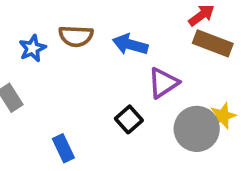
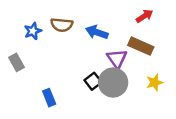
brown rectangle: (213, 43) -> (141, 46), moved
purple triangle: (163, 83) -> (117, 59), turned -35
gray circle: (197, 129) -> (113, 82), moved

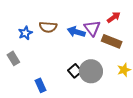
purple triangle: (117, 59) -> (92, 28), moved

